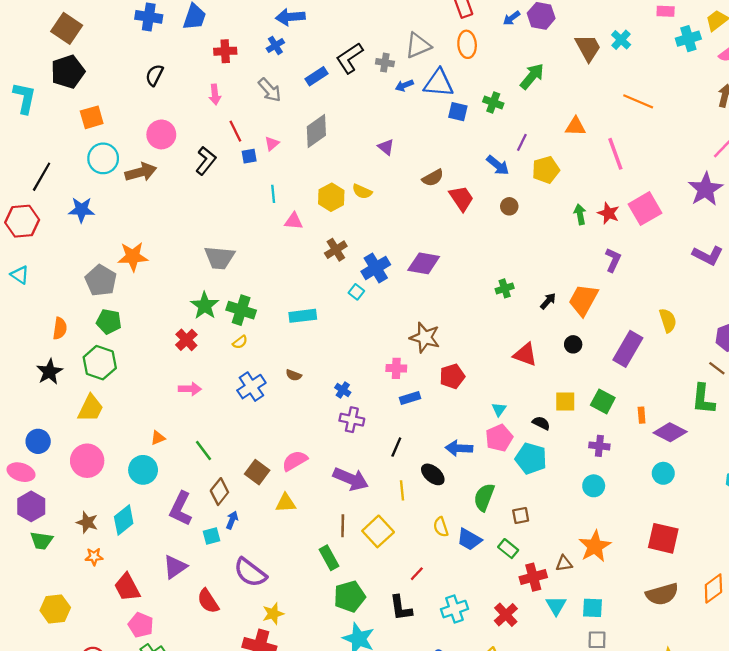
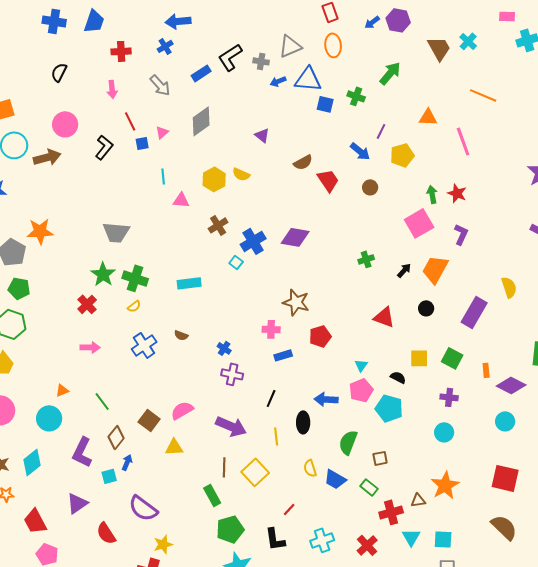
pink square: (645, 209) -> (419, 223), moved
black ellipse: (433, 474) -> (303, 422), turned 50
brown semicircle: (662, 594) -> (504, 527), turned -120

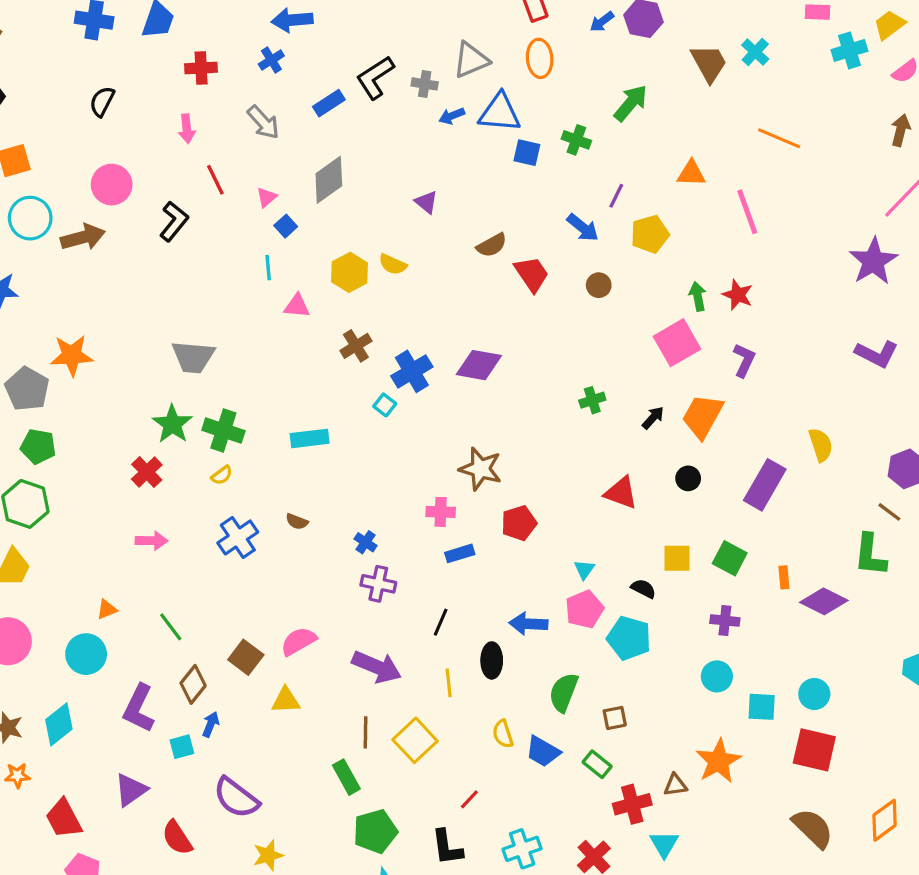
blue square: (142, 143) -> (286, 226), moved, turned -32
cyan circle: (505, 421) -> (814, 694), moved
cyan square: (443, 539) -> (762, 707), moved

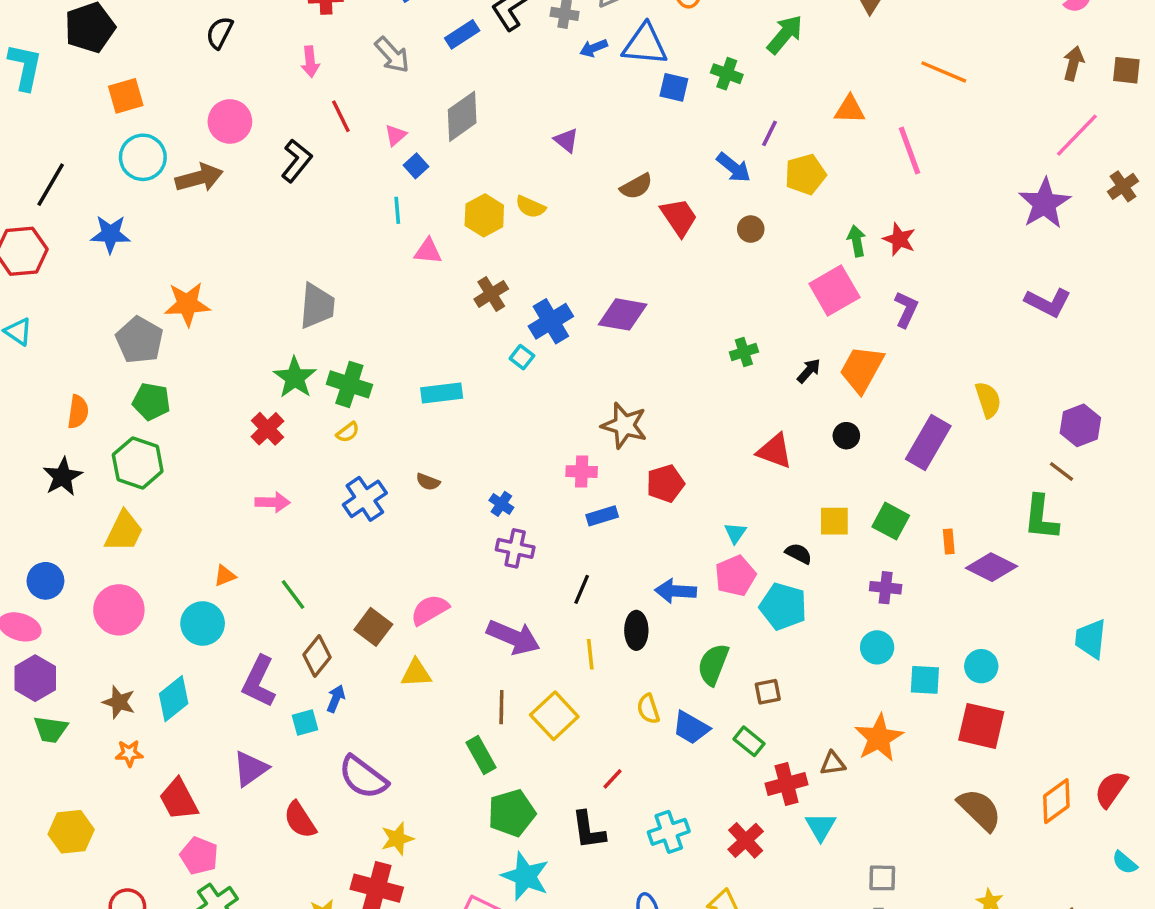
gray trapezoid: (193, 357) -> (317, 306), turned -90

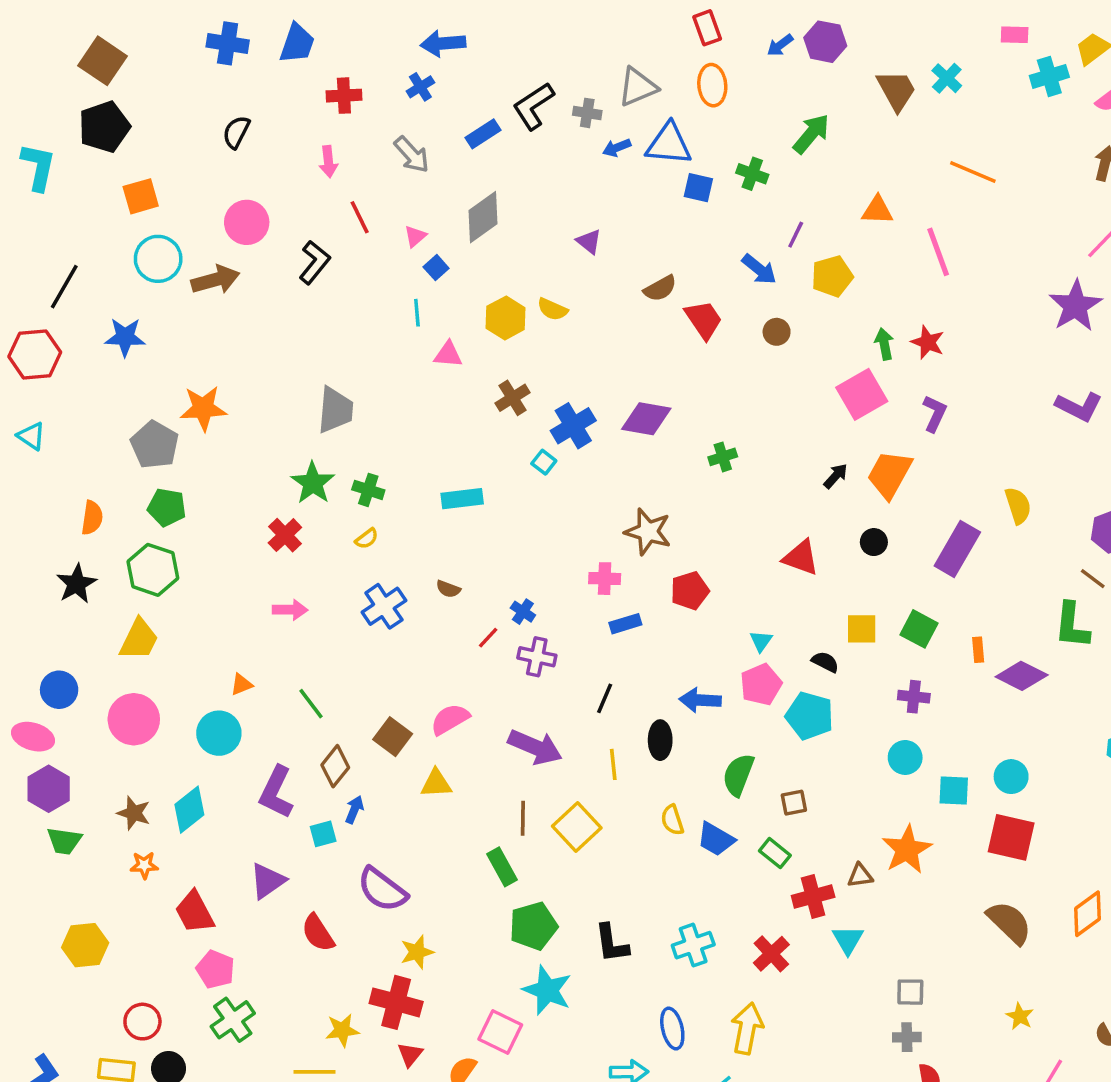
green cross: (744, 352) -> (723, 457), moved
green cross: (349, 384) -> (368, 490), size x0.7
red line: (612, 779) -> (488, 638), moved

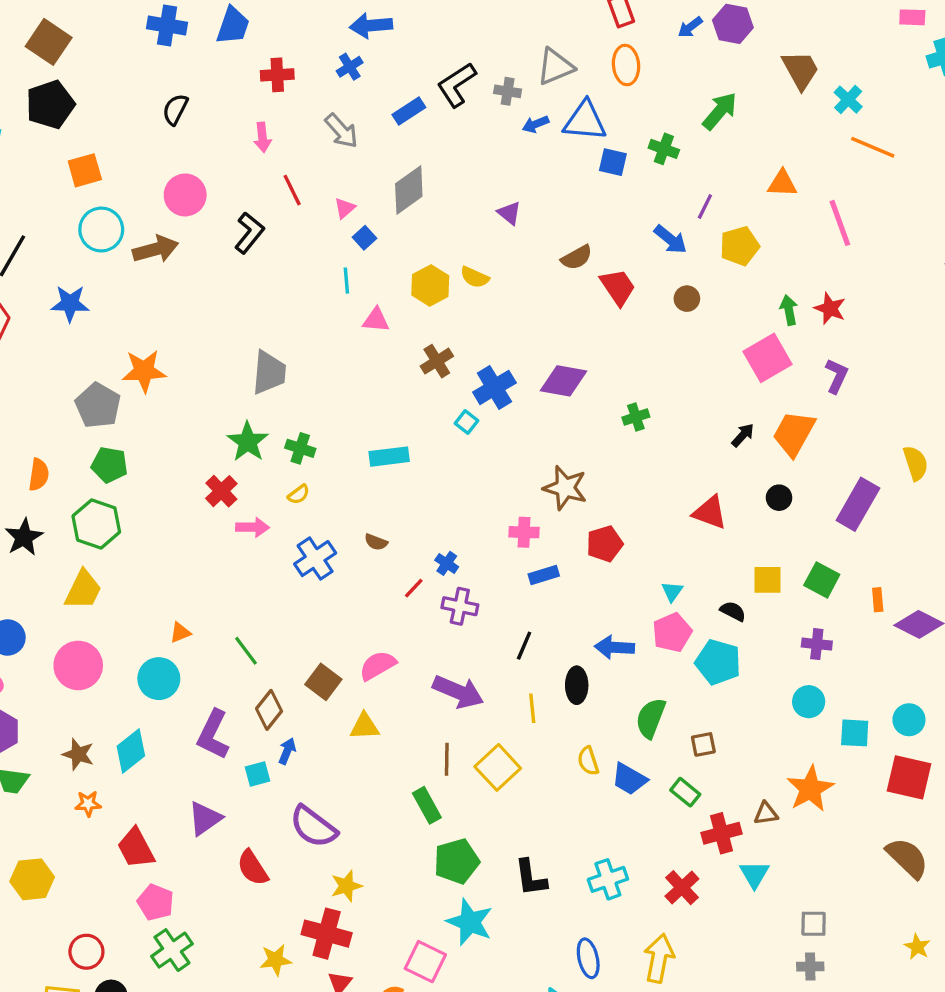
cyan cross: (947, 78) -> (848, 100), moved
pink arrow: (290, 610) -> (253, 527), moved

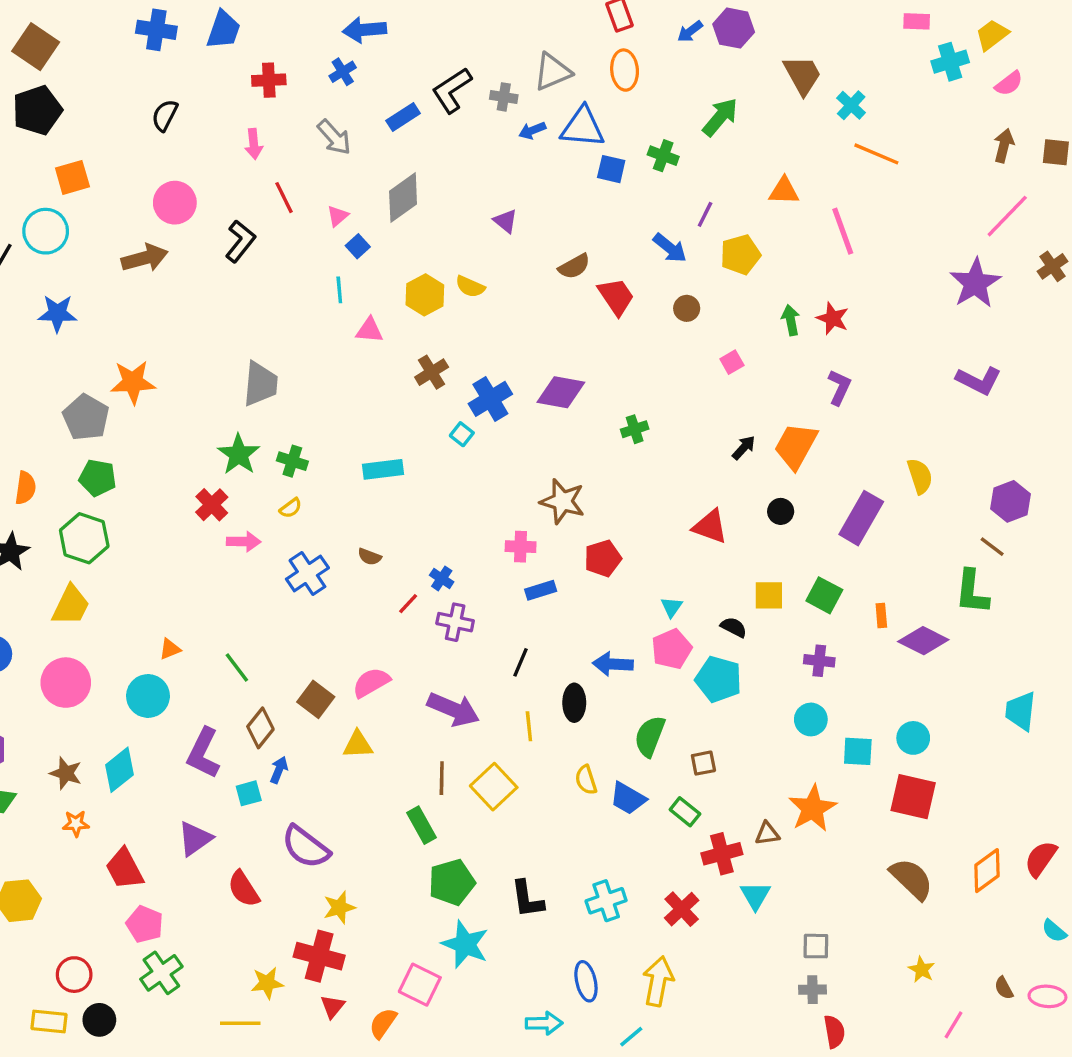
cyan circle: (101, 230) -> (46, 231), moved
pink square: (767, 358) -> (732, 362), moved, size x0.5

